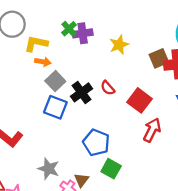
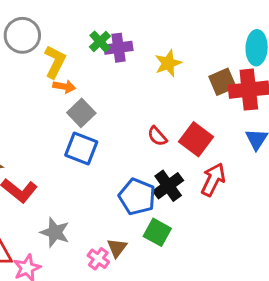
yellow L-shape: (36, 44) -> (55, 62), turned 105
red semicircle: (108, 88) -> (157, 136), moved
black cross: (82, 92) -> (168, 186), moved
gray star: (49, 169) -> (55, 232), moved

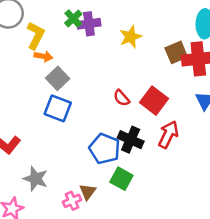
black cross: (168, 186) -> (131, 140), turned -30
pink cross: (98, 259) -> (72, 201), turned 30

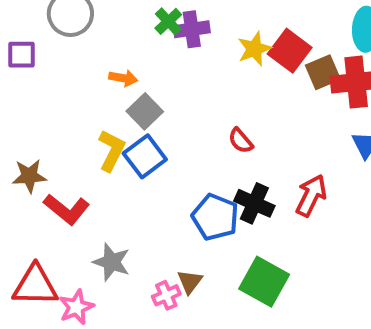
yellow L-shape: (36, 35) -> (112, 151), moved
red square: (154, 101) -> (290, 51), moved
blue square: (58, 108) -> (145, 156), turned 32
green square: (121, 179) -> (264, 282), moved, size x1.4

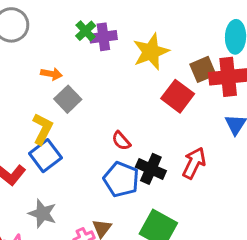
yellow star: (254, 49) -> (151, 52), size x1.4
red square: (290, 51) -> (178, 96), moved
red semicircle: (241, 141) -> (121, 141), moved
blue square: (145, 156) -> (45, 156), moved

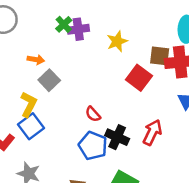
yellow star: (151, 52) -> (117, 41), size x0.7
brown square: (203, 69) -> (160, 56), turned 30

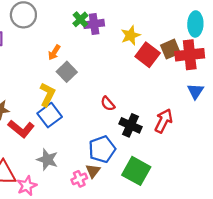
brown square: (160, 56) -> (170, 49), turned -30
orange arrow: (36, 60) -> (54, 52), turned 112
red square: (139, 78) -> (148, 55), moved
blue pentagon: (93, 146) -> (102, 149), moved, turned 30

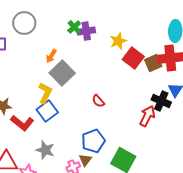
brown square: (170, 49) -> (153, 63), moved
gray square: (67, 72) -> (62, 73), size x1.4
black cross: (130, 125) -> (161, 101), moved

